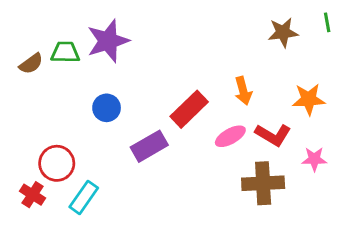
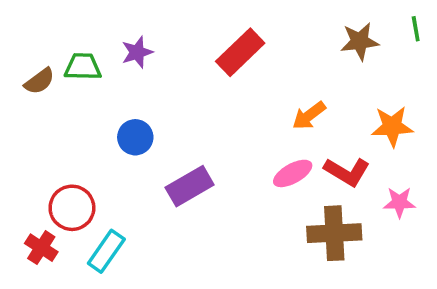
purple star: (108, 41) -> (137, 52), size x0.6
orange arrow: (243, 91) -> (309, 116), turned 68
red rectangle: (189, 109) -> (240, 52), moved

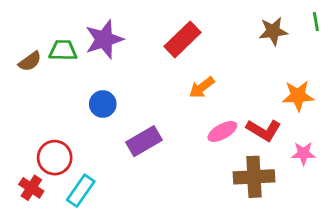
purple star: (137, 52) -> (104, 39), size x1.6
orange arrow: (309, 116) -> (202, 88), moved

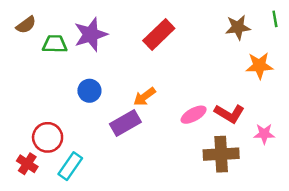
brown semicircle: (30, 61) -> (26, 25), moved
orange arrow: (202, 88) -> (144, 97), moved
orange star: (298, 96) -> (259, 66), moved

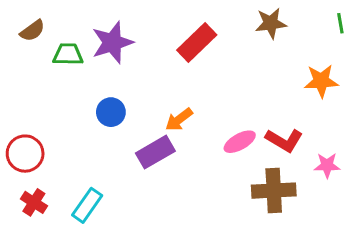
brown star: (238, 27) -> (271, 23), moved
red circle: (48, 137) -> (25, 154), moved

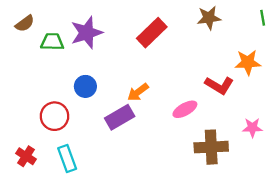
red L-shape: (284, 140) -> (219, 85), moved
red circle: (25, 154) -> (55, 116), moved
cyan rectangle: (87, 205) -> (67, 158), turned -55

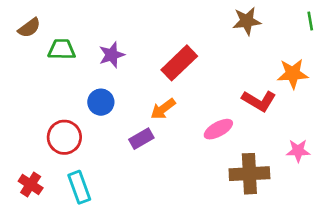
purple star: (87, 33) -> (112, 55), moved, size x0.7
red rectangle: (152, 33) -> (179, 63), moved
purple rectangle: (120, 117) -> (141, 139), size x0.7

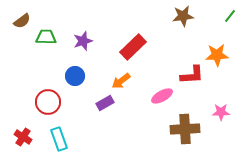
green line: (310, 21) -> (230, 16), turned 48
red L-shape: (259, 101) -> (192, 75), turned -35

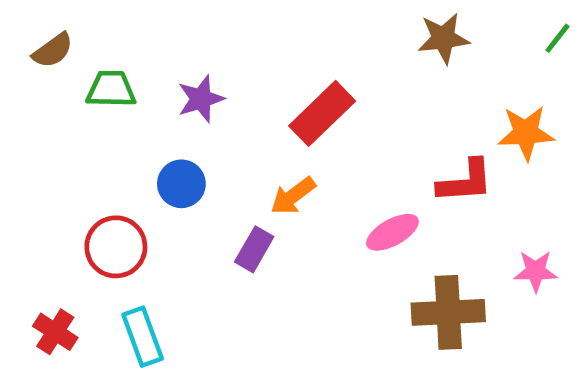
purple rectangle: (105, 103) -> (254, 249), turned -30

